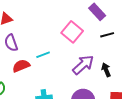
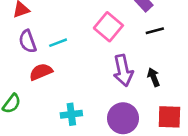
cyan line: (43, 55) -> (58, 43), moved
purple arrow: (83, 65) -> (123, 71), turned 120

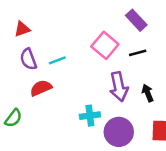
black line: (155, 31) -> (138, 53), moved
cyan cross: (71, 114) -> (90, 116), moved

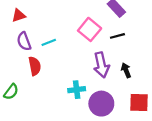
red semicircle: (41, 88) -> (35, 66), turned 102

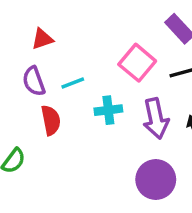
red triangle: (19, 16) -> (42, 39), moved
cyan cross: (77, 90) -> (108, 110), moved

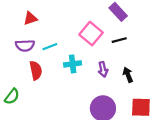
purple semicircle: (34, 81) -> (25, 46), turned -72
purple arrow: (156, 119) -> (103, 69), size x0.6

